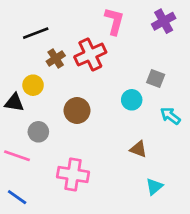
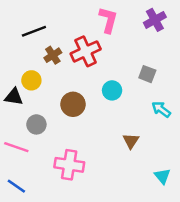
cyan circle: (132, 100) -> (112, 90), moved
brown triangle: (138, 149) -> (131, 141), turned 42
cyan triangle: (154, 186) -> (162, 176), moved, turned -30

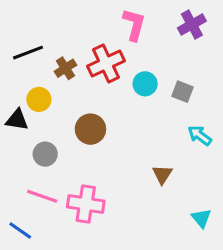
black line: (34, 31) -> (28, 53), moved
cyan circle: (112, 90) -> (145, 84), moved
pink line: (16, 147) -> (42, 196), moved

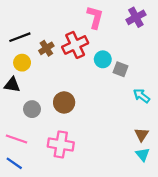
gray square: (183, 92) -> (120, 69), moved
yellow circle: (39, 99) -> (22, 63), moved
brown circle: (90, 129) -> (64, 102), moved
brown triangle: (162, 174) -> (141, 135), moved
pink line: (42, 196) -> (17, 139), moved

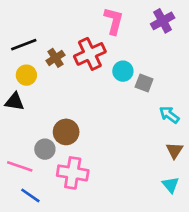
brown circle: (64, 102) -> (66, 132), moved
gray circle: (32, 109) -> (45, 149), moved
brown triangle: (141, 135) -> (174, 150), moved
blue line: (14, 163) -> (30, 195), moved

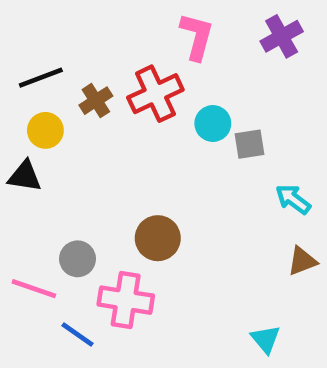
gray square: (144, 83) -> (250, 144), turned -30
brown circle: (66, 132) -> (158, 238), moved
brown triangle: (174, 150) -> (302, 261), turned 36
cyan triangle: (171, 185) -> (266, 339), moved
blue line: (30, 195) -> (77, 334), moved

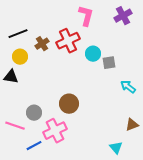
brown triangle: (302, 261) -> (132, 125), moved
pink cross: (126, 300) -> (55, 131), turned -35
blue line: (77, 334) -> (34, 146), turned -63

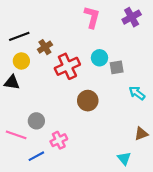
red cross: (68, 41) -> (67, 66), moved
brown circle: (69, 104) -> (88, 101), moved
pink cross: (55, 131) -> (59, 140), size x0.7

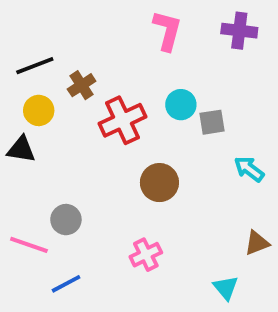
purple cross: (132, 17) -> (239, 31), turned 36
pink cross: (59, 140) -> (146, 255), moved

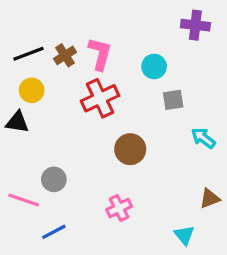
pink L-shape: (167, 31) -> (100, 54), moved
brown cross: (82, 85) -> (65, 55), moved
cyan circle: (181, 105) -> (154, 66), moved

